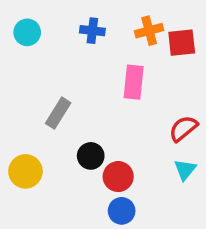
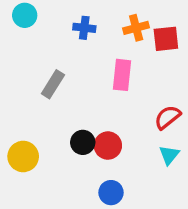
cyan circle: (27, 32) -> (25, 15), moved
gray rectangle: (58, 113) -> (53, 84), moved
red circle: (118, 177) -> (108, 146), moved

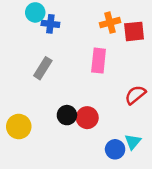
cyan circle: (25, 15) -> (35, 12), moved
blue cross: (84, 28) -> (50, 24), moved
cyan triangle: (169, 155) -> (133, 142), moved
blue circle: (111, 193) -> (115, 149), moved

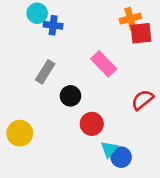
orange cross: (110, 23) -> (130, 19), moved
pink rectangle: (99, 61) -> (104, 64), turned -50
black circle: (67, 115) -> (70, 96), moved
cyan triangle: (133, 142) -> (109, 149), moved

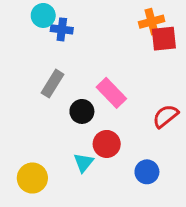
pink rectangle: (104, 64) -> (111, 93), moved
yellow circle: (20, 133) -> (32, 178), moved
cyan triangle: (109, 149) -> (83, 163), moved
blue circle: (121, 157) -> (147, 172), moved

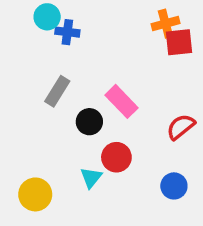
blue circle: (147, 172) -> (174, 186), moved

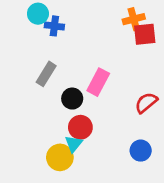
pink rectangle: (122, 101) -> (98, 82), turned 72
red circle: (116, 157) -> (80, 127), moved
yellow circle: (35, 194) -> (60, 157), moved

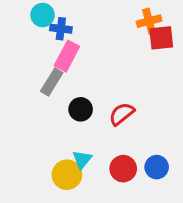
pink rectangle: (98, 82) -> (67, 56), moved
red semicircle: (146, 103) -> (122, 114), moved
red circle: (80, 127) -> (123, 169), moved

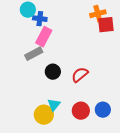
gray rectangle: (52, 82) -> (34, 54), turned 30

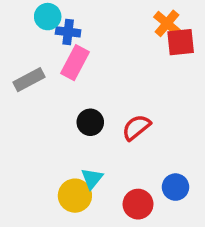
orange cross: (98, 14) -> (167, 23), turned -35
gray rectangle: (34, 54) -> (29, 80), moved
red circle: (81, 111) -> (138, 204), moved

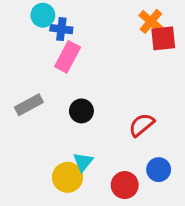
gray rectangle: (29, 80) -> (29, 105), moved
red semicircle: (136, 127) -> (142, 125), moved

